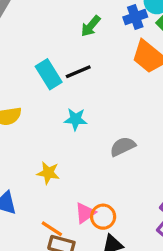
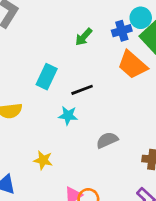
black line: (78, 72) -> (82, 90), moved
cyan rectangle: (49, 74) -> (47, 77), turned 55

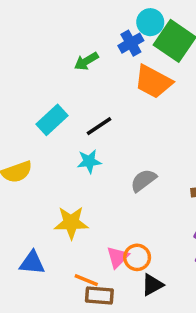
green arrow: (84, 37) -> (86, 61), turned 30
cyan rectangle: (47, 77) -> (52, 120), turned 35
yellow star: (43, 160) -> (71, 223), size x1.4

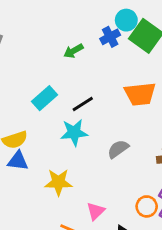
orange trapezoid: (153, 82) -> (140, 94), moved, turned -36
cyan star: (89, 161) -> (74, 133), size x1.4
orange circle: (137, 257) -> (147, 206), moved
blue triangle: (32, 263) -> (18, 161), moved

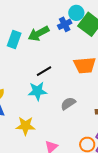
green arrow: (73, 51) -> (39, 34), size x1.5
cyan rectangle: (45, 98) -> (14, 40), moved, turned -30

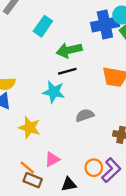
blue cross: (65, 24) -> (105, 24), size x1.6
green arrow: (39, 34) -> (69, 50), moved

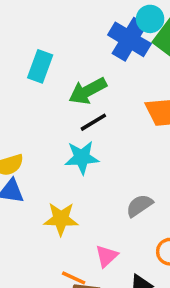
blue cross: (105, 24) -> (129, 39), turned -32
gray semicircle: (85, 115) -> (139, 206), moved

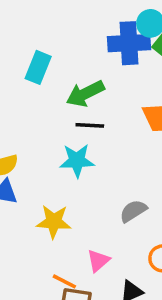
blue cross: (129, 39) -> (129, 43), turned -36
black line: (93, 122) -> (90, 125), turned 32

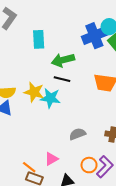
blue cross: (129, 43) -> (94, 36), turned -30
cyan rectangle: (38, 67) -> (39, 39), turned -36
yellow star: (54, 222) -> (34, 92), moved

